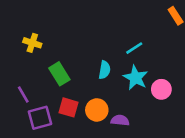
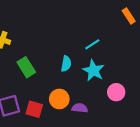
pink circle: (161, 89) -> (116, 92), moved
red square: (68, 107) -> (34, 109), moved

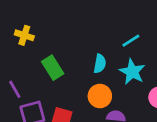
orange circle: (59, 99) -> (100, 96), moved

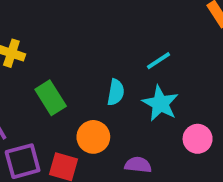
orange circle: (100, 96) -> (93, 137), moved

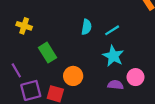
cyan semicircle: (116, 92) -> (86, 27), moved
purple semicircle: (138, 165) -> (115, 85), moved

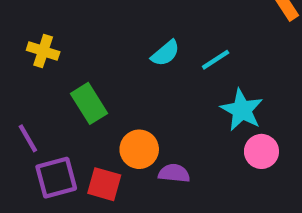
cyan semicircle: (86, 27) -> (165, 53), turned 40
cyan star: (113, 56) -> (242, 110), moved
purple semicircle: (115, 85) -> (174, 173), moved

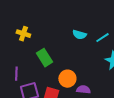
cyan semicircle: (165, 53) -> (79, 35), turned 56
purple line: (28, 138) -> (16, 74), turned 32

